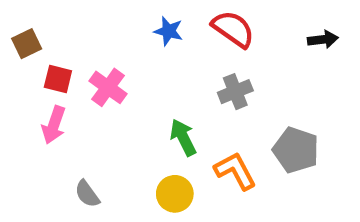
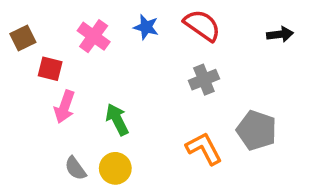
pink cross: (108, 87) -> (94, 36), moved
pink arrow: (54, 125) -> (65, 107), moved
green arrow: (183, 137) -> (117, 119), moved
yellow circle: (175, 194) -> (115, 168), moved

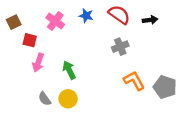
black arrow: (280, 34) -> (150, 20), moved
gray pentagon: (256, 130) -> (165, 87), moved
orange L-shape: (204, 148) -> (134, 81), moved

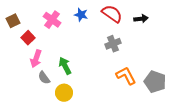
red square: (30, 40) -> (28, 38), turned 32
gray semicircle: (45, 99) -> (44, 78), moved

